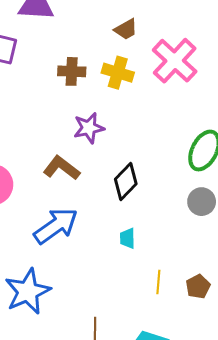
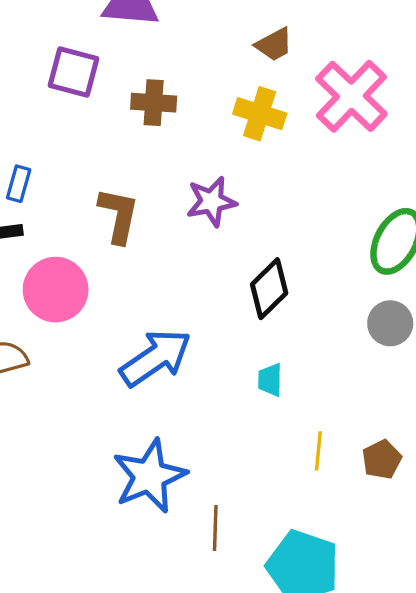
brown cross: (72, 71) -> (154, 103), moved
brown L-shape: (62, 168) -> (119, 215), moved, turned 63
blue star: (28, 291) -> (149, 476), moved

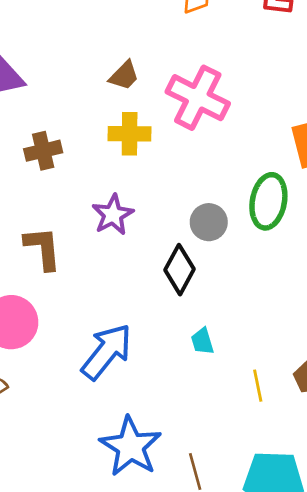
gray circle: (390, 323) -> (209, 222), moved

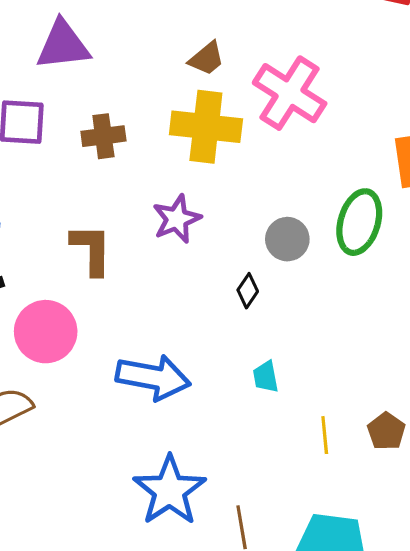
yellow cross: (130, 134) -> (206, 127), size x1.4
black diamond: (180, 270) -> (248, 291), size x0.6
blue arrow: (107, 352) -> (153, 377), turned 56

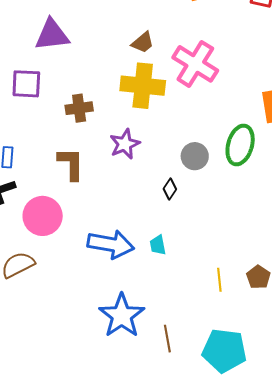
brown cross: (103, 136) -> (79, 108), moved
cyan trapezoid: (266, 377) -> (158, 245), moved

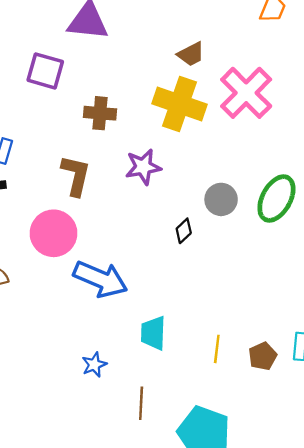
pink circle: (43, 216) -> (54, 233), moved
cyan trapezoid: (158, 245) -> (153, 333), moved, size x1.4
blue star: (122, 316) -> (94, 365), size x0.5

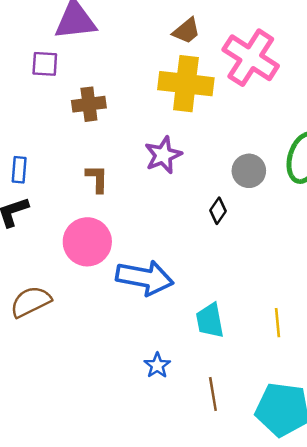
purple square: (45, 71) -> (45, 64), moved, size x0.7
brown cross: (100, 113) -> (89, 104), moved
brown L-shape: (76, 175) -> (97, 179), size x0.7

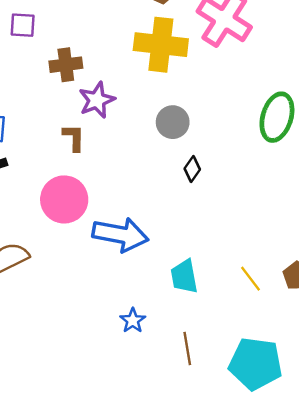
purple star: (163, 155) -> (97, 100), moved
gray circle: (249, 171) -> (173, 122), moved
yellow line: (278, 323) -> (250, 279), turned -32

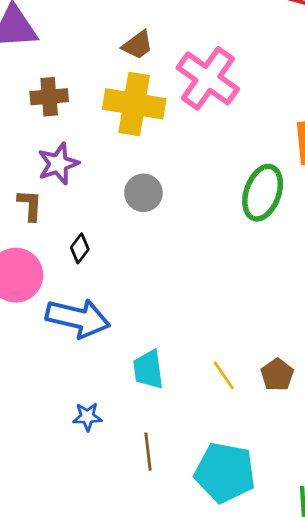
brown cross: (66, 65) -> (49, 97), moved
black diamond: (192, 169) -> (80, 248), moved
blue star: (133, 320) -> (87, 417), turned 30

